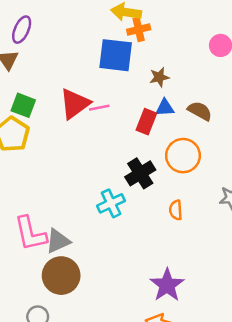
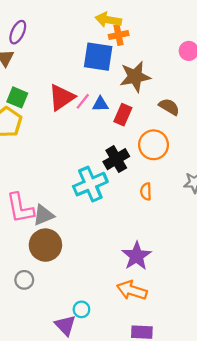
brown star: (159, 77) -> (135, 77), size x1.8
pink line: (99, 108) -> (83, 101), turned -42
blue triangle: (165, 108) -> (100, 104), moved
cyan cross: (111, 203) -> (90, 184), size x1.4

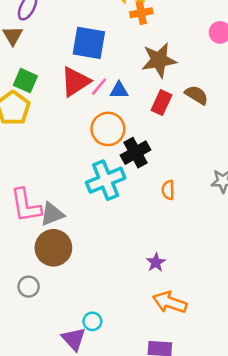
blue square: (98, 57) -> (89, 43), moved
red rectangle: (123, 115) -> (162, 103), moved
orange circle: (154, 145) -> (108, 129), moved
purple star: (137, 256) -> (156, 262), size x0.6
orange arrow: (132, 290) -> (170, 302), moved

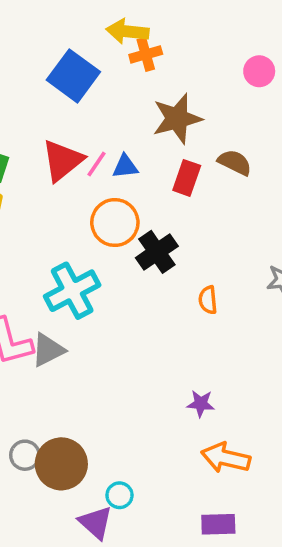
blue square: (89, 43) -> (73, 76), moved, turned 32
cyan cross: (106, 180) -> (72, 291), moved
brown circle: (53, 248) -> (61, 464), moved
purple star: (156, 262) -> (201, 404), turned -30

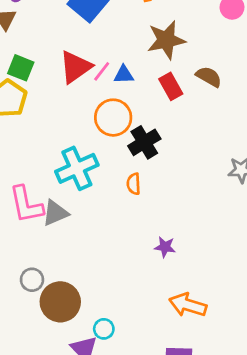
red rectangle: (187, 178) -> (171, 86), turned -52
orange semicircle: (208, 300) -> (134, 184), moved
purple star: (201, 404) -> (165, 247), moved
gray circle: (25, 455) -> (32, 280), moved

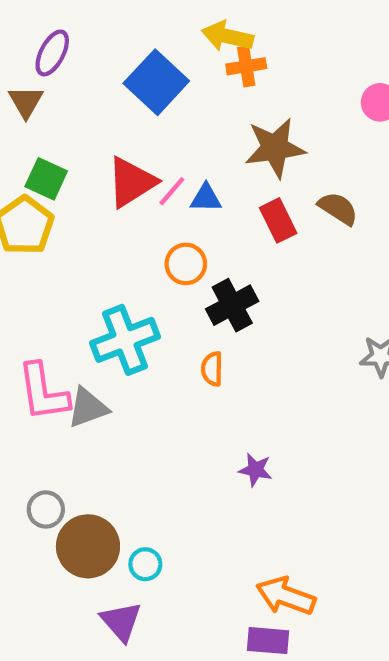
orange circle: (113, 118) -> (186, 264), size x0.7
orange arrow: (188, 305) -> (286, 596), moved
cyan circle: (104, 329) -> (145, 564), moved

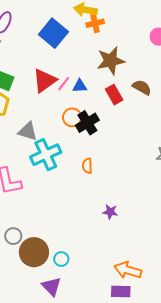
black cross: (232, 305) -> (87, 123), moved
gray triangle: (88, 408) -> (28, 131), moved, turned 40

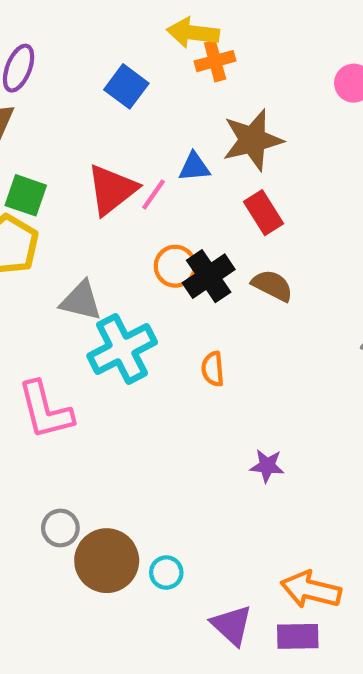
blue square: (53, 33) -> (126, 86), size x0.7
blue triangle: (80, 86) -> (194, 167), moved
brown semicircle: (142, 87) -> (272, 286), moved
purple triangle: (51, 286) -> (232, 625), moved

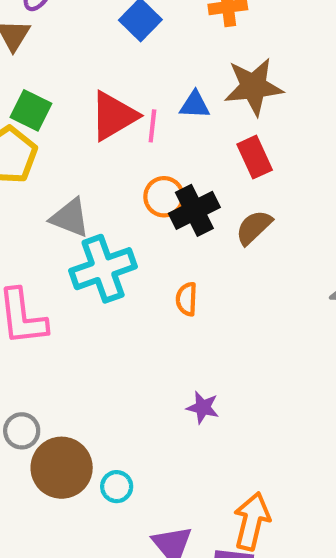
pink line: (154, 194) -> (152, 126), turned -36
brown semicircle: (272, 286) -> (254, 227), turned -78
purple star: (267, 466) -> (203, 407), moved
orange arrow: (311, 590) -> (252, 521), turned 82

